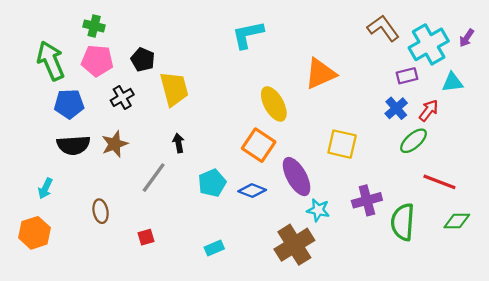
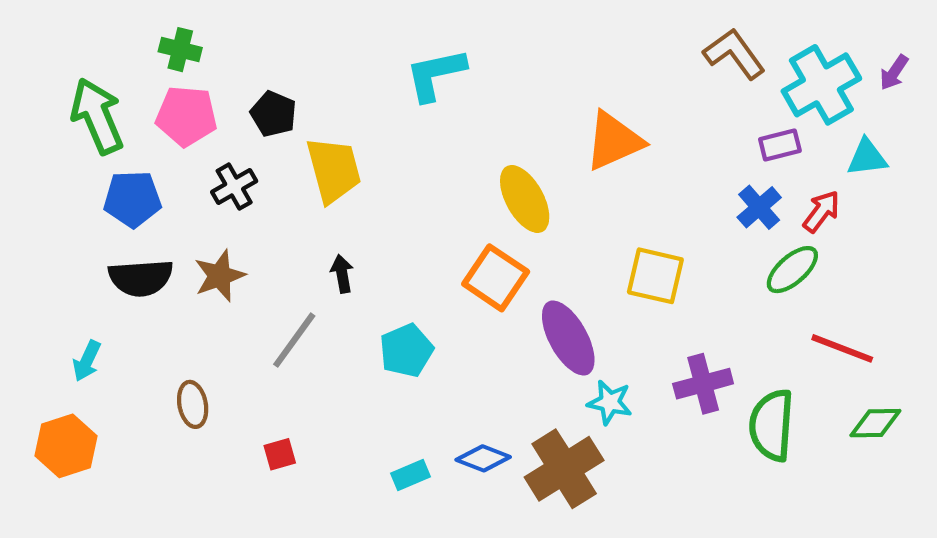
cyan L-shape: (248, 35) -> (435, 74), moved
blue diamond: (252, 191) -> (483, 458), moved

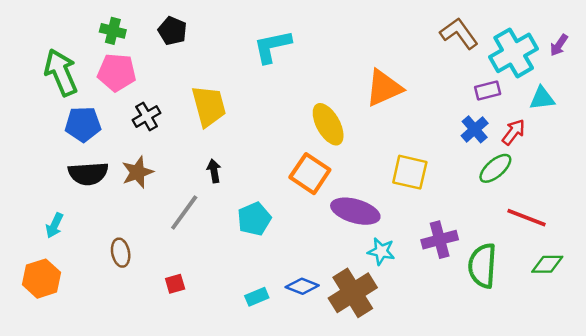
black pentagon: (274, 114) -> (172, 31), moved
purple ellipse: (568, 338) -> (355, 211), turned -45

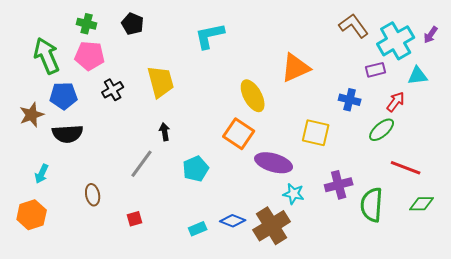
blue cross: (475, 129) -> (350, 100), moved, turned -35
brown star: (137, 172) -> (32, 115), moved

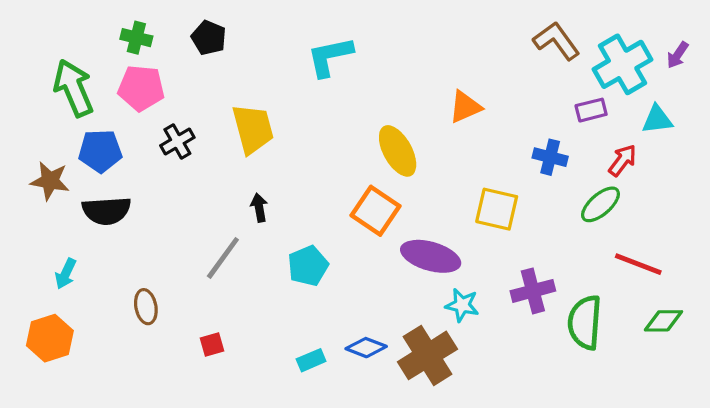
orange triangle: (296, 68) -> (465, 107), size x0.7
brown star: (32, 115) -> (50, 181), turned 30

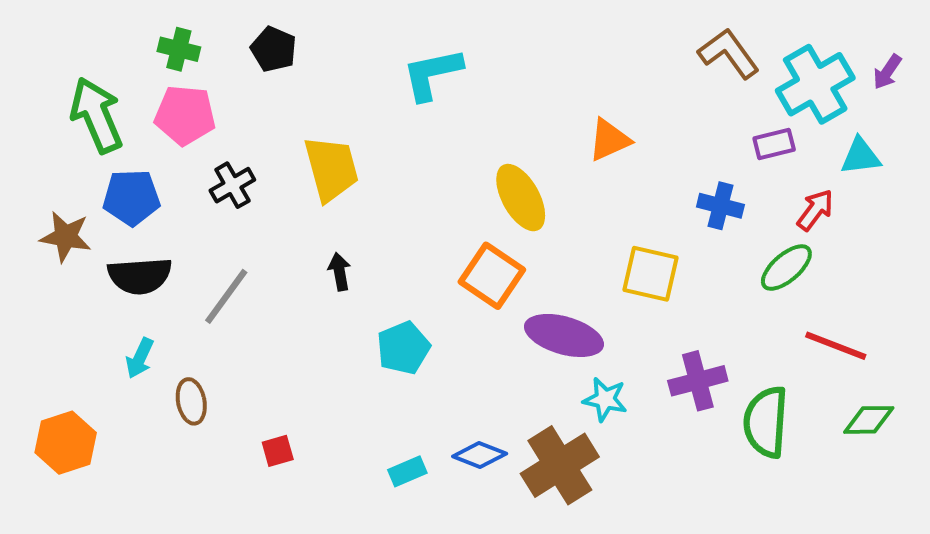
gray line: (223, 258) -> (226, 296), moved
cyan arrow: (66, 274) -> (140, 358), moved

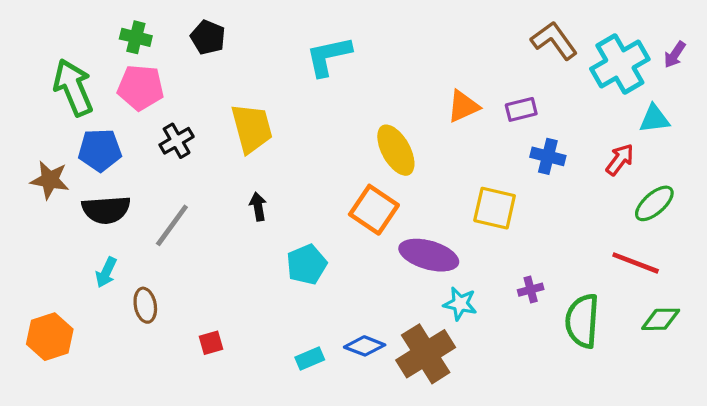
purple rectangle: (774, 144) -> (521, 109), moved
green ellipse: (786, 268) -> (654, 203), moved
purple cross: (698, 381) -> (531, 290), size x0.6

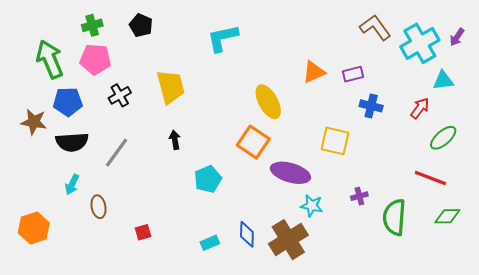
green cross: (136, 37) -> (92, 25), turned -30
blue diamond: (365, 346) -> (247, 234), turned 70

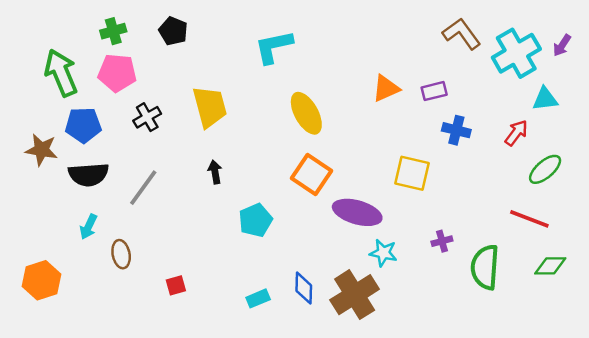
yellow ellipse: (268, 102) -> (306, 113), moved

